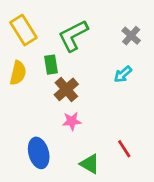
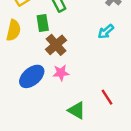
blue ellipse: (39, 153) -> (32, 76), moved, turned 65

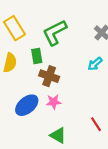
brown cross: (56, 45) -> (49, 76), turned -30
green triangle: (77, 110) -> (58, 135), moved

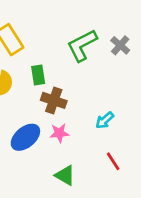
green L-shape: (55, 33) -> (82, 45), moved
cyan arrow: (95, 64) -> (105, 120), moved

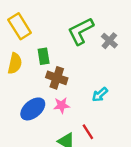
gray cross: (120, 45) -> (109, 41), moved
red line: (113, 161) -> (88, 132), moved

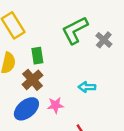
brown cross: (57, 78) -> (33, 80), moved, turned 30
cyan arrow: (100, 95) -> (87, 87), moved, turned 42

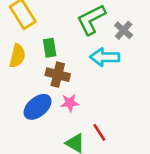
brown cross: (33, 80) -> (58, 75), moved, turned -35
cyan arrow: (87, 87) -> (105, 57), moved, size x1.5

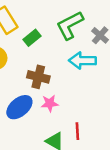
green rectangle: (50, 48) -> (32, 38), moved, turned 60
red line: (99, 132) -> (77, 131), turned 30

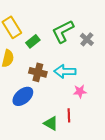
cyan arrow: (82, 61) -> (65, 71), moved
pink star: (50, 103) -> (80, 91), moved

